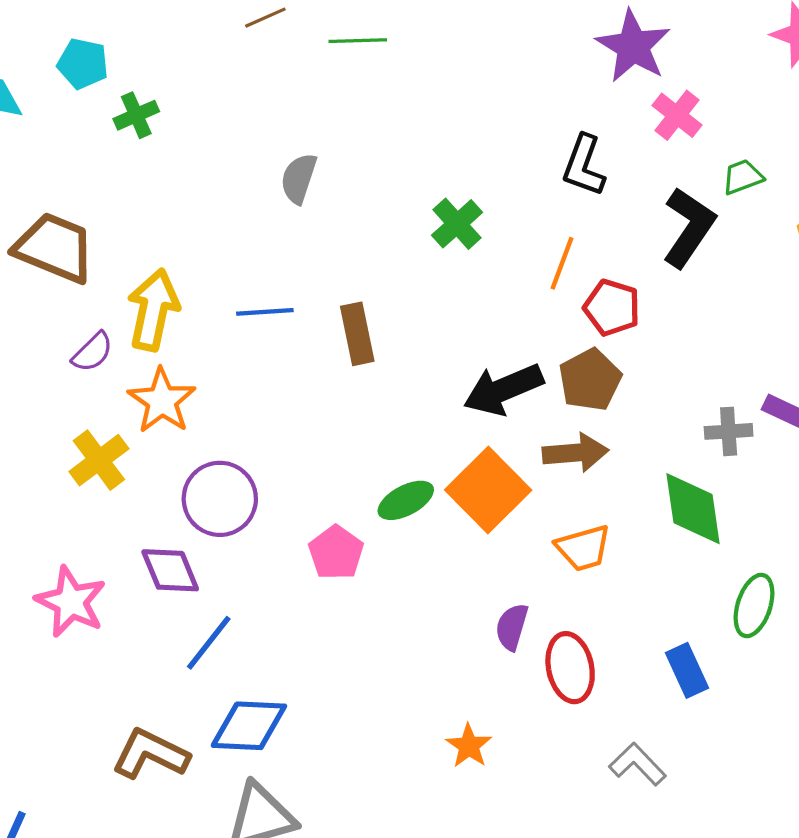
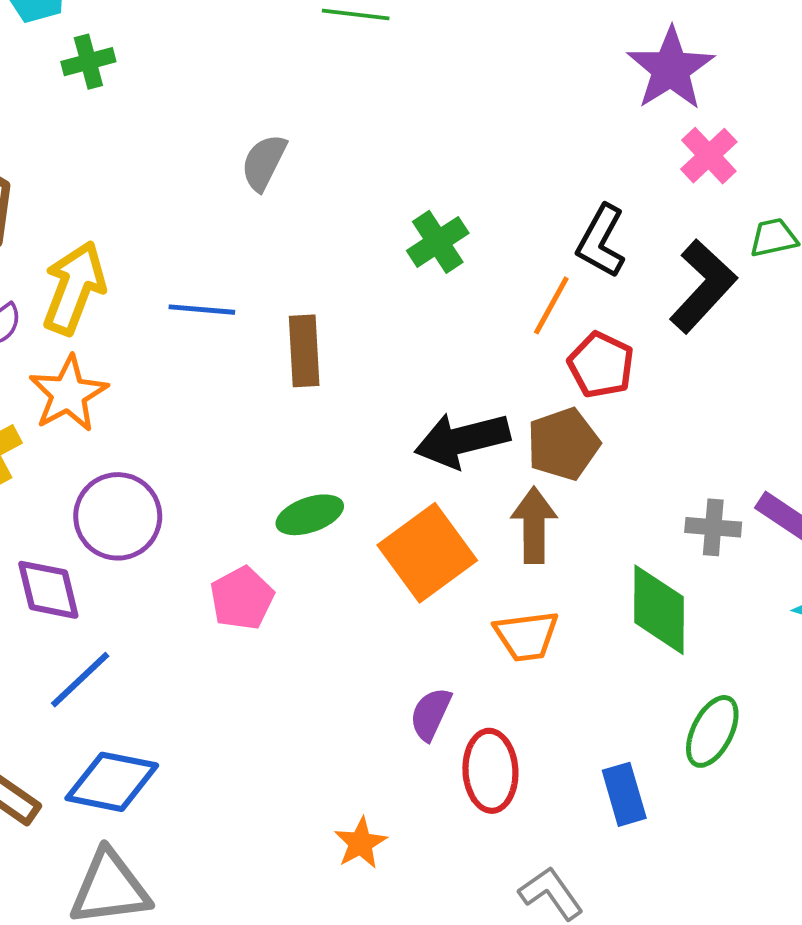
black L-shape: (584, 166) -> (601, 241), moved
brown arrow: (576, 453) -> (534, 525), turned -94
green ellipse: (406, 500) -> (310, 515), moved

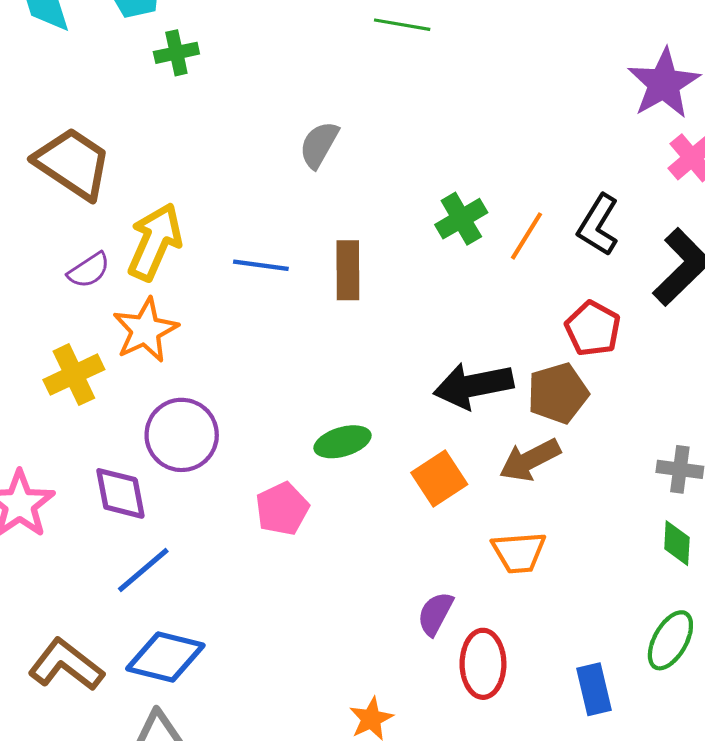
orange line: (551, 305) -> (527, 236), moved
brown rectangle: (304, 351) -> (348, 270), moved
brown arrow: (534, 525) -> (530, 460), turned -120
orange square: (427, 553) -> (439, 479), size x0.7
green diamond: (659, 610) -> (677, 543), moved, size x0.6

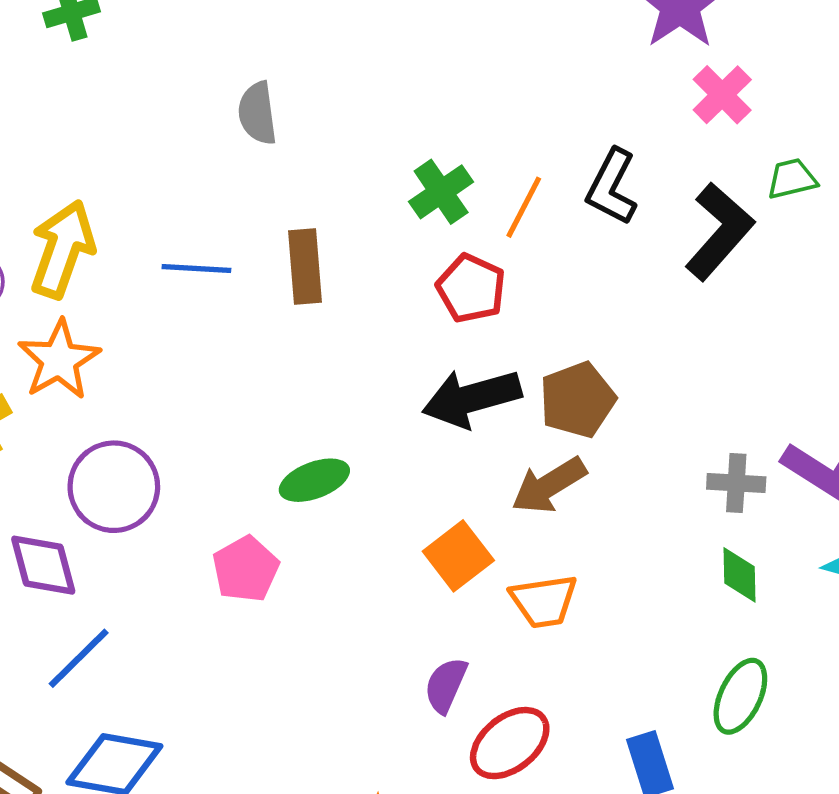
gray semicircle: (319, 145) -> (257, 113), turned -33
red pentagon: (593, 329) -> (471, 288), moved
orange square: (439, 479) -> (458, 556), moved
red ellipse: (483, 664) -> (510, 743), turned 56

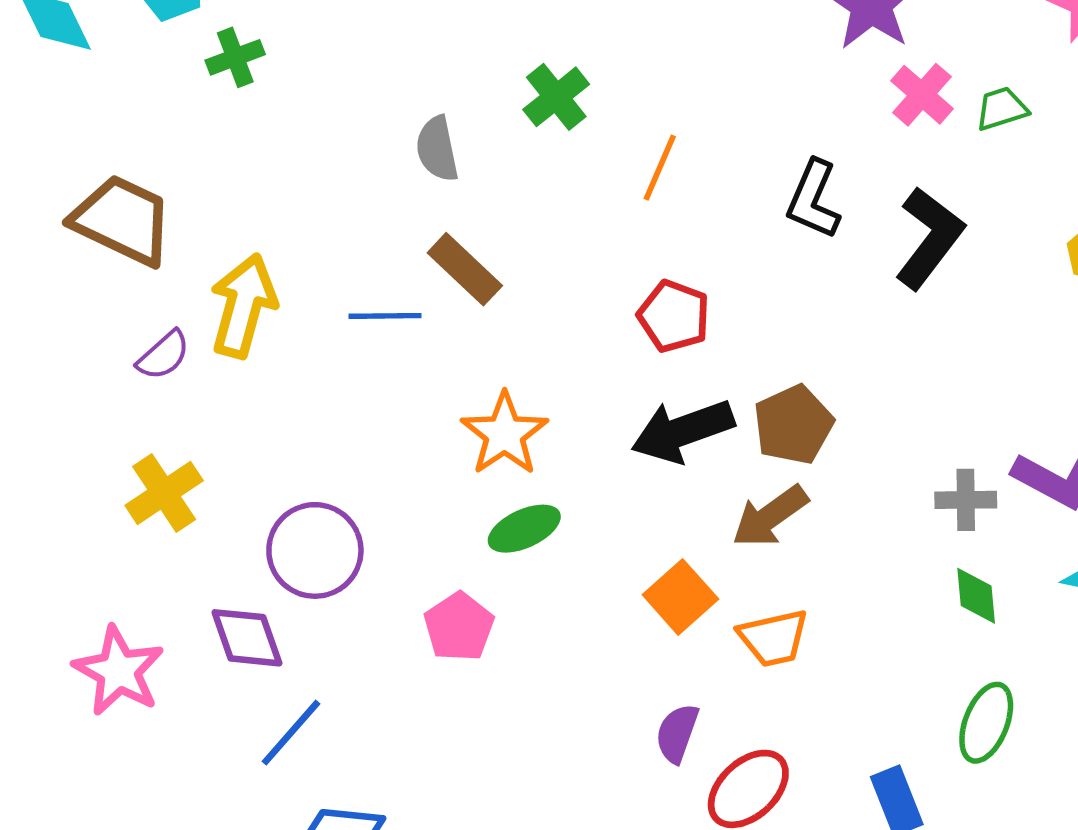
green trapezoid: (792, 179) -> (1002, 109), moved
green cross: (441, 192) -> (556, 97), moved
orange line: (524, 207) -> (660, 168), moved
brown rectangle: (305, 267) -> (465, 269), moved, turned -38
orange star: (59, 360) -> (504, 434), moved

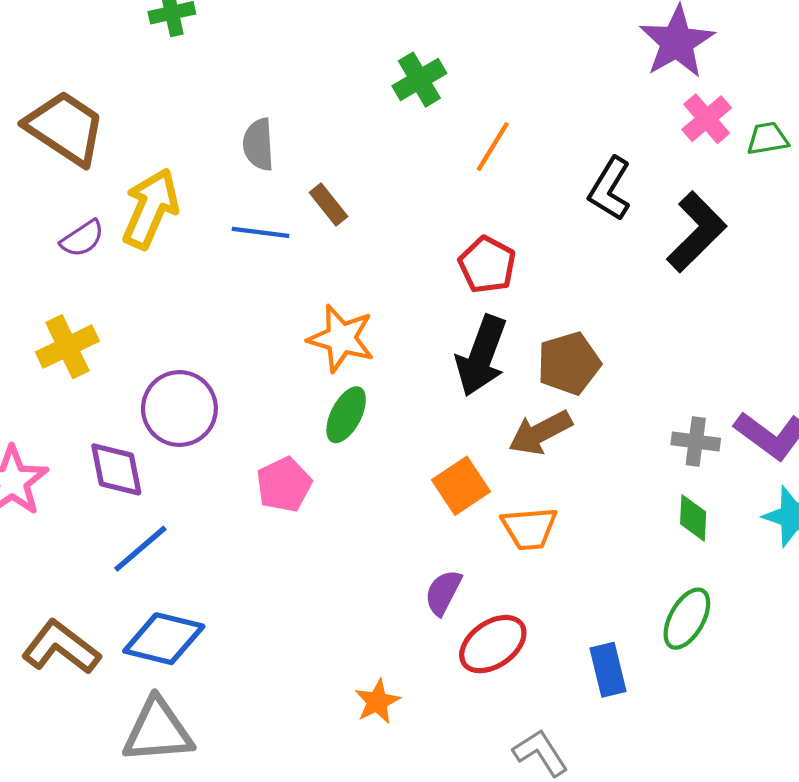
gray semicircle: (437, 149) -> (258, 144), moved
brown rectangle: (465, 269) -> (328, 205), size x0.7
black arrow: (683, 431) -> (481, 356), turned -58
orange star: (504, 434) -> (341, 338), turned -30
green ellipse: (524, 529) -> (346, 415), turned -46

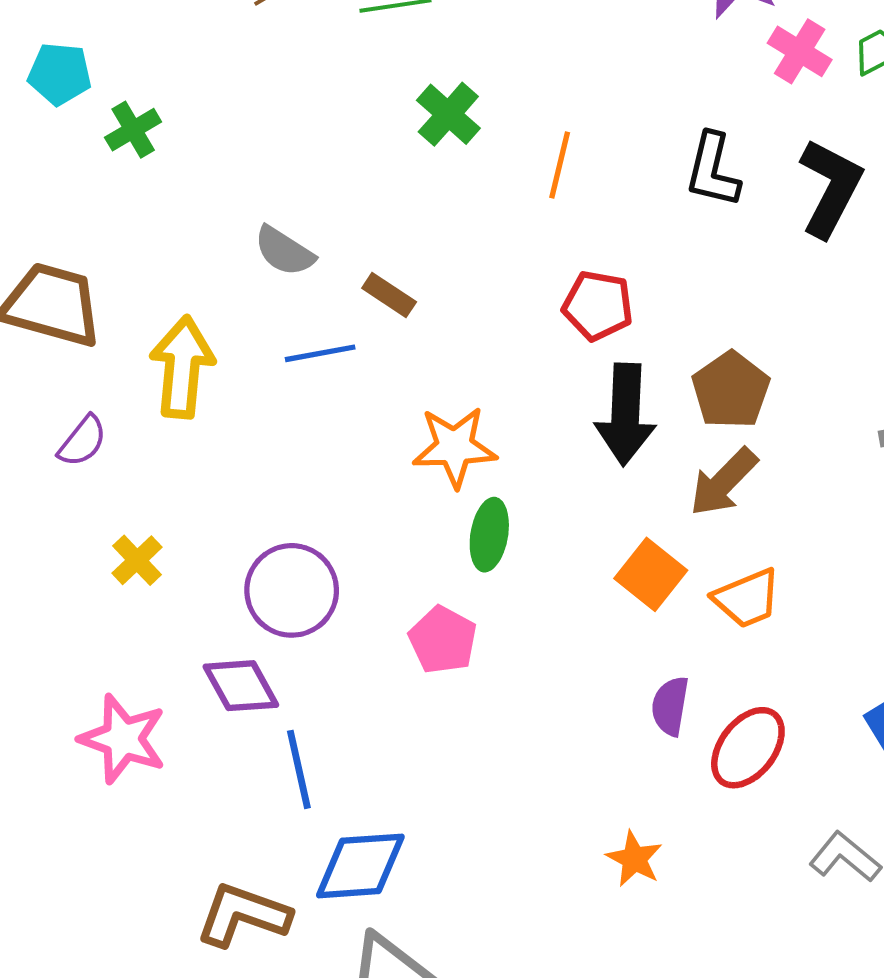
gray semicircle: (258, 144) -> (284, 251), turned -36
purple semicircle: (82, 238) -> (82, 441), moved
yellow cross: (67, 347) -> (137, 560), size x0.7
blue line: (140, 549) -> (299, 769), turned -44

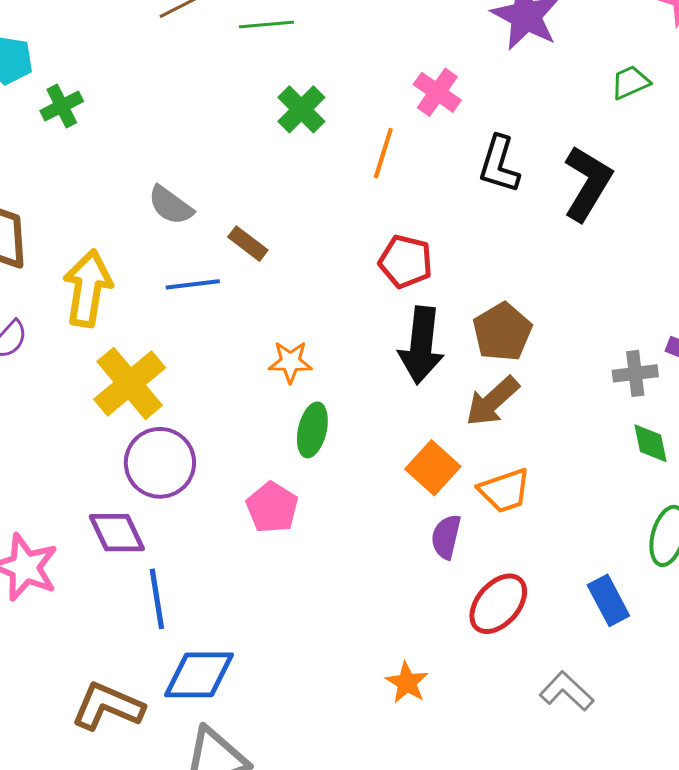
pink cross: (800, 51) -> (437, 92), moved
orange star: (455, 447) -> (290, 362), size x0.7
yellow cross: (137, 560) -> (130, 383), moved, size x1.8
purple semicircle: (670, 706) -> (446, 537), moved

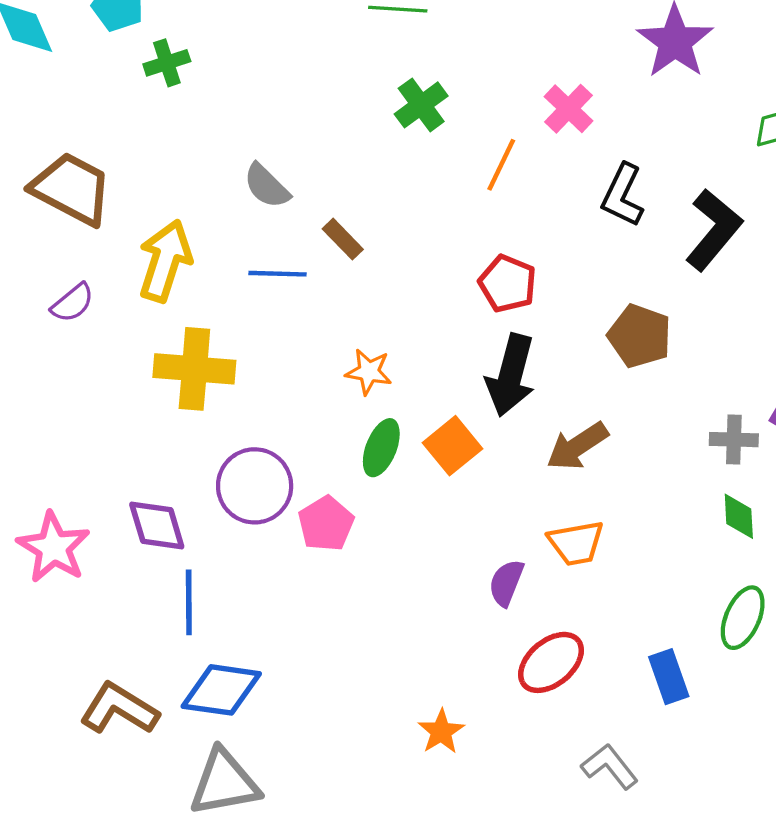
brown pentagon: (502, 332) -> (640, 336), moved, turned -30
yellow cross: (130, 383) -> (194, 369), turned 36
purple circle: (160, 463) -> (255, 486), moved
orange square: (433, 468) -> (452, 446), moved

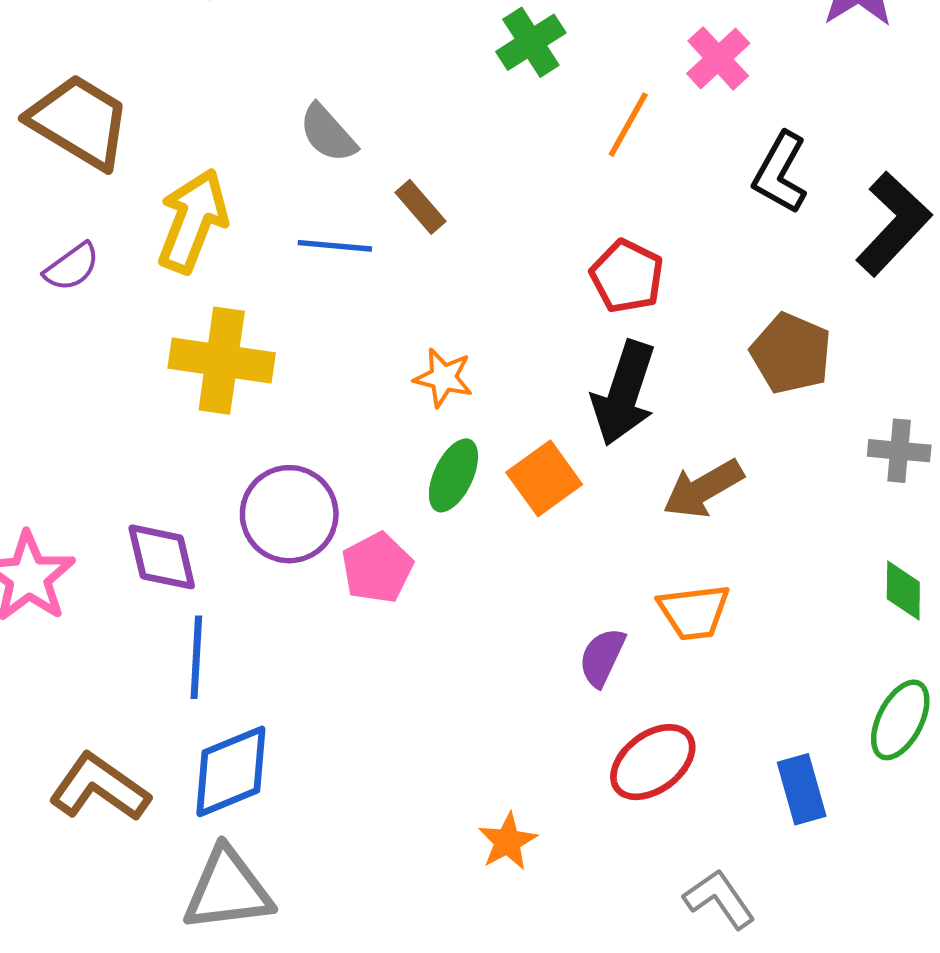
gray cross: (734, 440) -> (899, 451), moved
blue diamond: (221, 690) -> (231, 771), turned -34

